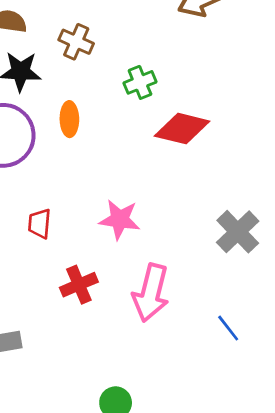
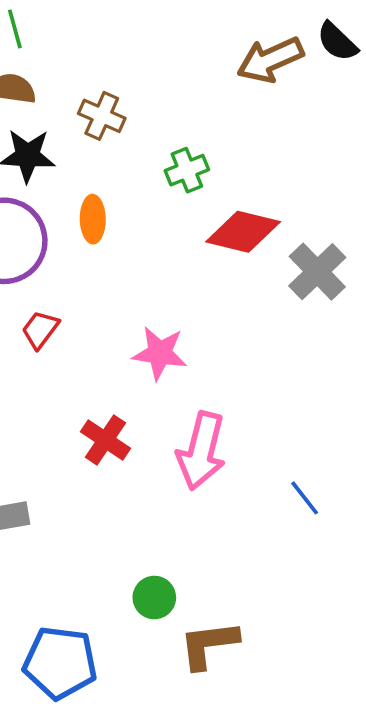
red trapezoid: (40, 224) -> (40, 330), moved, turned 32
gray cross: (238, 232) -> (317, 272), moved
red cross: (79, 285) -> (105, 440), turned -33

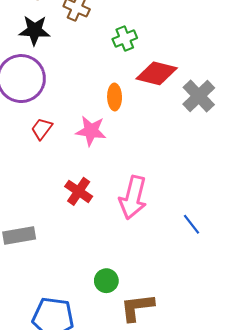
orange ellipse: (93, 219) -> (115, 97), moved
pink star: (160, 353) -> (91, 131), moved

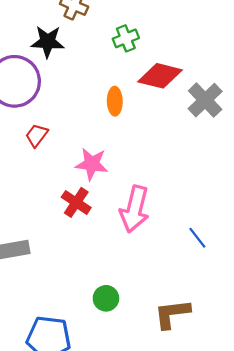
black star: (34, 30) -> (48, 42), moved
pink star: (91, 131) -> (92, 164), moved
brown L-shape: (137, 307) -> (172, 314), moved

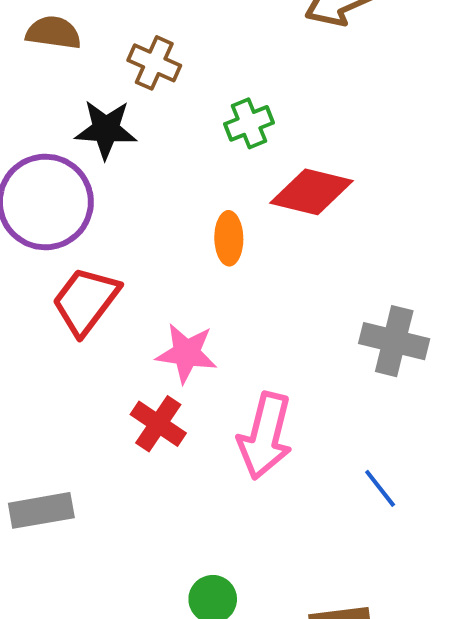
gray cross: (205, 100) -> (394, 341), moved, turned -32
red trapezoid: (37, 135) -> (86, 301), size x1.6

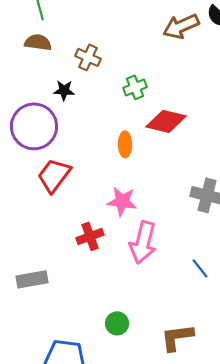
black star: (106, 129) -> (64, 90), size x0.7
pink star: (186, 353) -> (122, 201), moved
red cross: (158, 424) -> (90, 236), turned 36

